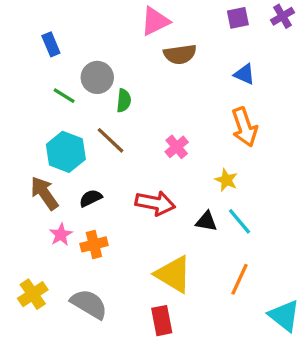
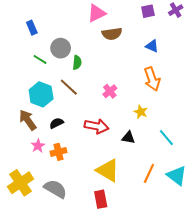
cyan line: (240, 221) -> (166, 138), moved
yellow cross: (33, 294) -> (20, 183), size x1.4
cyan triangle: (284, 316) -> (177, 176), moved

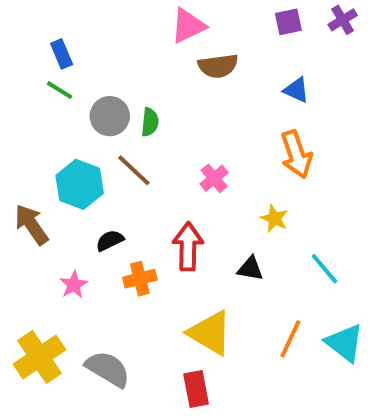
gray circle: (61, 48) -> (110, 116), moved
green line: (40, 59) -> (60, 90), moved
brown arrow: (28, 120) -> (31, 224), moved
red arrow: (97, 126) -> (188, 247), turned -100
orange cross: (59, 152) -> (140, 279), moved

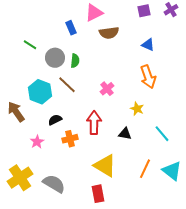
blue rectangle: (62, 54) -> (71, 28), moved

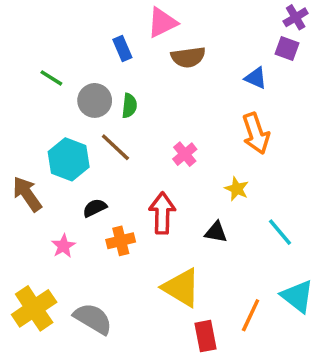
purple square: (144, 11) -> (287, 49), moved, turned 32
orange line: (145, 169) -> (251, 315), moved
red rectangle: (98, 194) -> (206, 336), moved

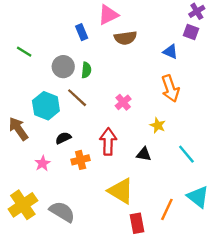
green line: (51, 78) -> (24, 52), moved

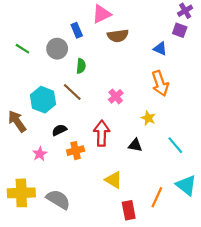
gray circle: (63, 67) -> (57, 49), moved
yellow triangle: (121, 191) -> (114, 180), size x0.7
yellow cross: (23, 205) -> (21, 193), turned 32

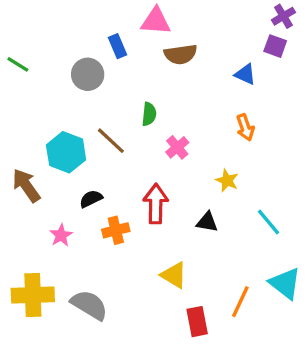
pink triangle: (102, 14) -> (156, 21), turned 30
green line: (22, 49) -> (18, 64), moved
green semicircle: (81, 66) -> (149, 114), moved
orange arrow: (160, 83) -> (245, 127), size x0.7

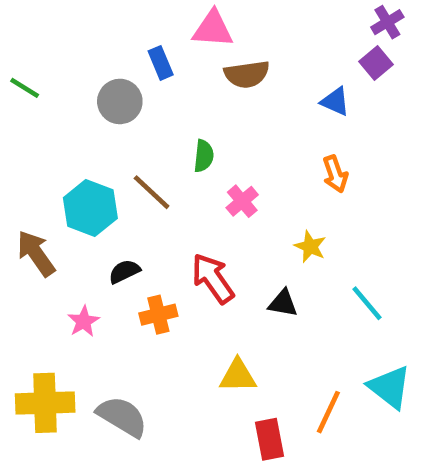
purple square: (275, 46) -> (376, 63), turned 30
red arrow: (156, 204) -> (213, 278), turned -36
yellow triangle: (174, 275) -> (238, 376), turned -32

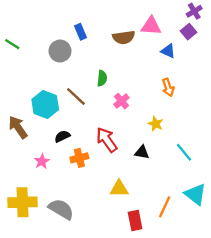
pink triangle: (213, 29) -> (151, 26), moved

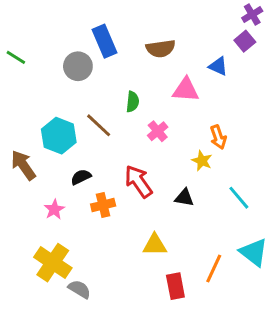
pink triangle: (151, 26) -> (186, 90), moved
blue rectangle: (80, 32) -> (105, 41), size x1.5
orange arrow: (168, 87) -> (218, 137), moved
yellow cross: (22, 202) -> (53, 263), moved, turned 36
gray semicircle: (61, 209) -> (79, 289), moved, size x0.7

